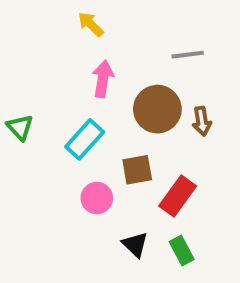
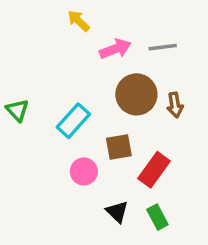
pink arrow: (103, 79) -> (115, 49), moved, turned 60

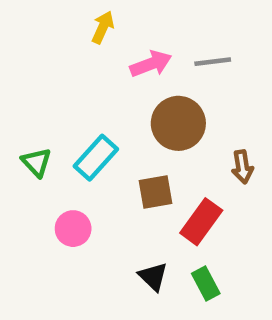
yellow arrow: (79, 21) -> (103, 27), turned 70
brown arrow: (175, 105) -> (242, 167), moved
green triangle: (17, 110) -> (36, 162), moved
pink circle: (84, 171) -> (73, 229), moved

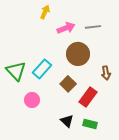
green triangle: (36, 162) -> (16, 71), size x1.5
brown square: (155, 192) -> (68, 84), turned -35
green rectangle: (206, 283) -> (90, 124), turned -48

